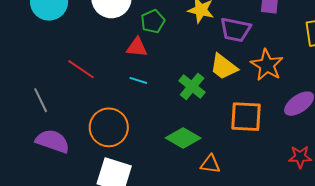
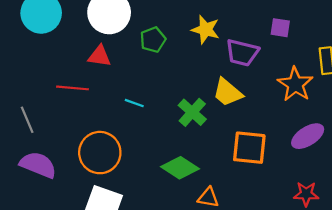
red triangle: (137, 47) -> (99, 56), moved
orange star: (267, 65) -> (295, 84), moved
red line: (81, 69) -> (73, 88), turned -32

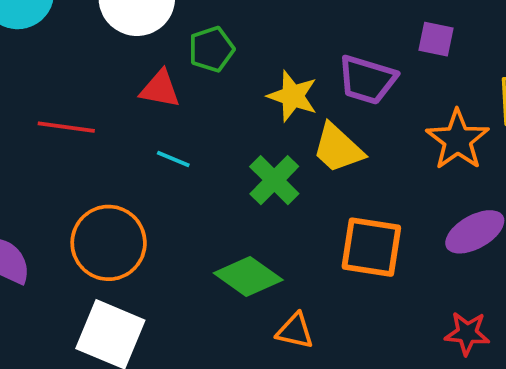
yellow star: (206, 30) -> (293, 96), moved
red triangle: (99, 56) -> (160, 89), moved

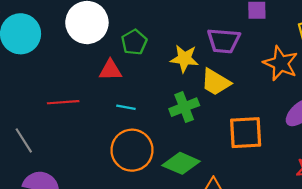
green cross: (274, 180) -> (184, 107), turned 36
orange circle: (109, 243) -> (132, 150), moved

